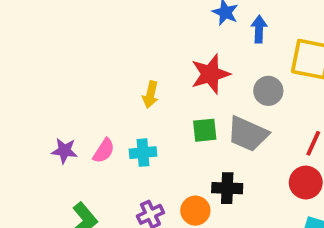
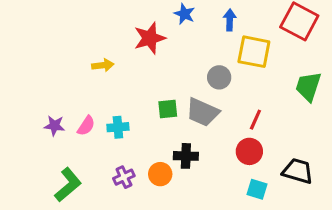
blue arrow: (259, 29) -> (230, 20), moved
red star: (210, 74) -> (150, 38), moved
yellow arrow: (150, 95) -> (103, 65), moved, turned -110

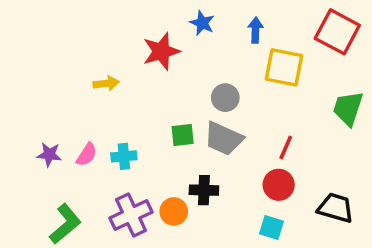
gray circle: (219, 77) -> (225, 98), moved
purple cross: (124, 177) -> (131, 215), size x1.6
cyan square: (257, 189) -> (272, 227), moved

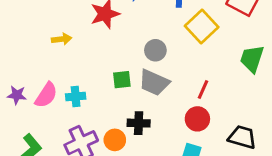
yellow square: (284, 67) -> (202, 26), turned 36
pink semicircle: (87, 155) -> (46, 95), size x1.4

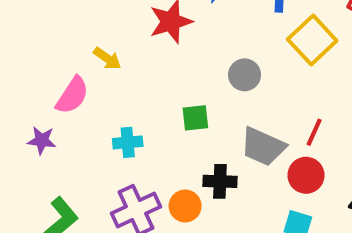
yellow arrow: (62, 39) -> (107, 58), turned 42
gray trapezoid: (154, 82) -> (263, 147), moved
pink semicircle: (46, 95) -> (72, 95), moved

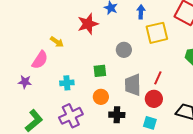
yellow square: (312, 40) -> (157, 33), turned 30
gray trapezoid: (263, 147) -> (133, 85), turned 65
black cross: (220, 181) -> (117, 115), moved
orange circle: (185, 206) -> (101, 97), moved

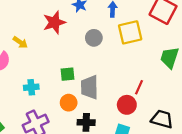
gray circle: (124, 50) -> (94, 38), moved
red line: (158, 78) -> (139, 87), moved
gray trapezoid: (133, 85) -> (89, 87), moved

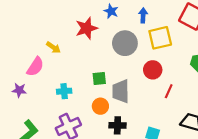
gray circle: (94, 38) -> (125, 43), size x1.5
red circle: (127, 105) -> (153, 70), moved

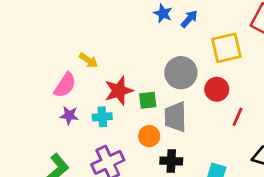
blue arrow: (143, 15) -> (189, 19), moved, turned 40
red star: (87, 28) -> (119, 91), moved
gray circle: (125, 43) -> (181, 73), moved
purple star: (19, 90) -> (69, 115), moved

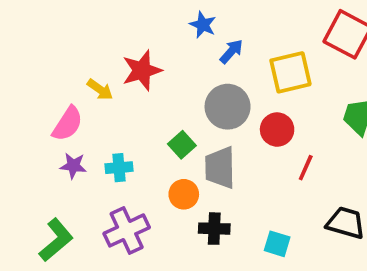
blue arrow: (189, 19) -> (231, 51), moved
red star: (119, 91) -> (142, 70), moved
green square: (148, 100) -> (182, 145), turned -36

